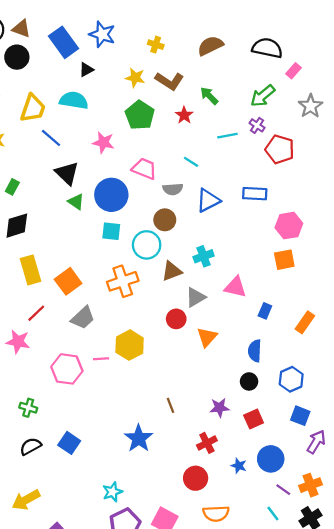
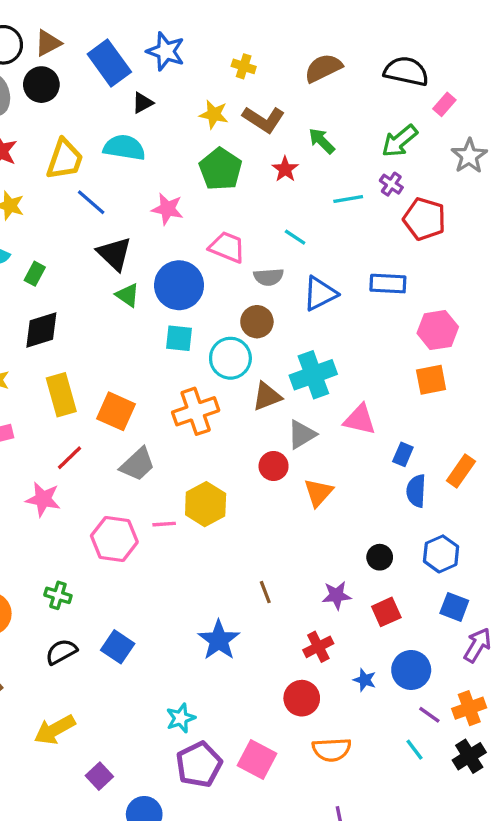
brown triangle: (21, 29) -> (48, 43), turned -48
cyan cross: (204, 256) -> (313, 375), size x1.5
orange square: (68, 281) -> (116, 411), turned -30
blue semicircle: (255, 351) -> (416, 491), moved

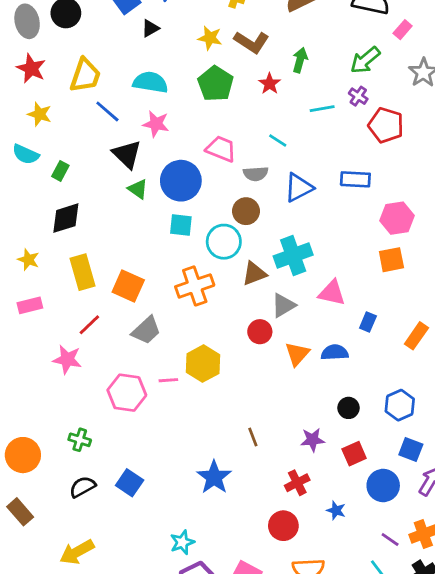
green arrow: (322, 141) -> (300, 60), turned 60
cyan semicircle: (124, 148) -> (150, 82), moved
pink star: (167, 209) -> (156, 124), moved
blue semicircle: (416, 491) -> (335, 352), moved, turned 84
blue circle: (411, 670) -> (383, 486), moved

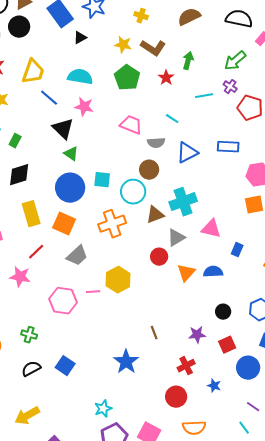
blue circle: (181, 181) -> (70, 188), moved

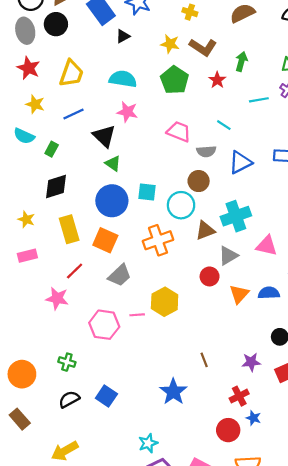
blue line: (49, 98) -> (74, 114), moved, turned -66
blue star: (214, 386) -> (253, 418), moved

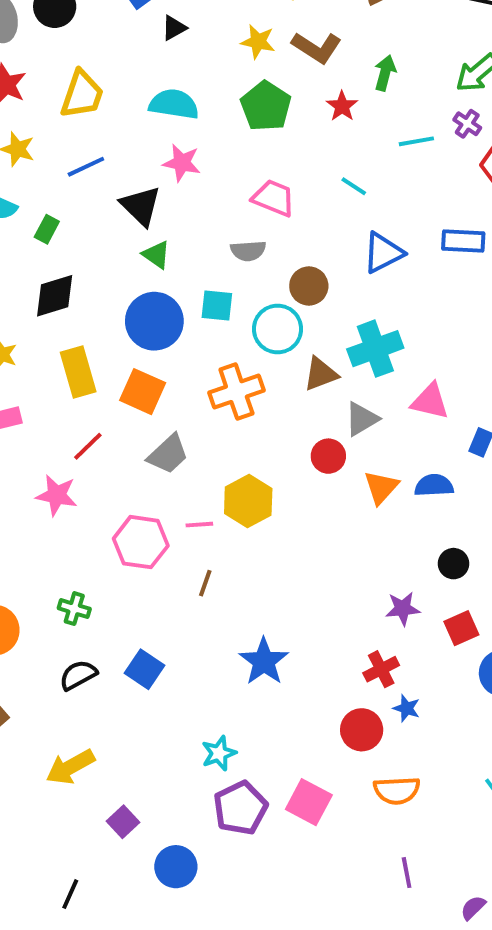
gray semicircle: (206, 151) -> (248, 251), moved
brown line: (204, 360) -> (205, 583), moved, turned 40

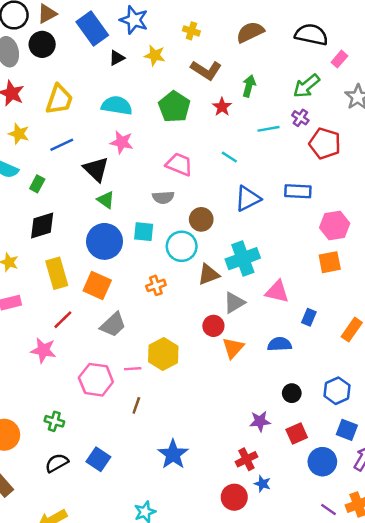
yellow star: (258, 42) -> (155, 55), moved
orange cross: (236, 392) -> (156, 285), size x0.6
orange triangle: (381, 487) -> (233, 348), moved

